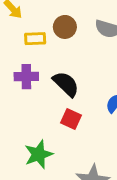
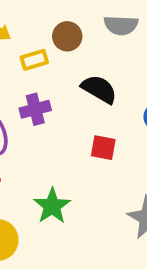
black semicircle: (66, 84) -> (99, 89), moved
green star: (39, 154) -> (52, 206), moved

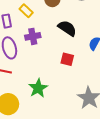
yellow rectangle: (34, 60) -> (26, 11), moved, turned 56

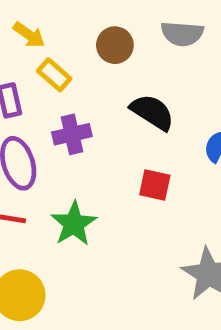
green star: (38, 88) -> (74, 224), moved

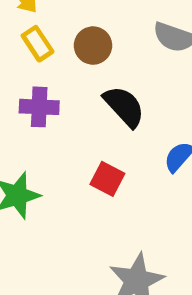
brown circle: (115, 45) -> (93, 46), moved

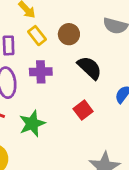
red square: (107, 179) -> (83, 110), turned 30

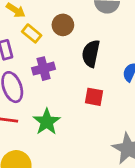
black semicircle: (90, 68) -> (91, 54), turned -108
red square: (83, 110) -> (94, 97), turned -30

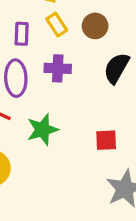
red square: (94, 97) -> (106, 140), moved, turned -30

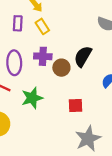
brown circle: (95, 26) -> (61, 68), moved
purple rectangle: (22, 34) -> (18, 23), moved

